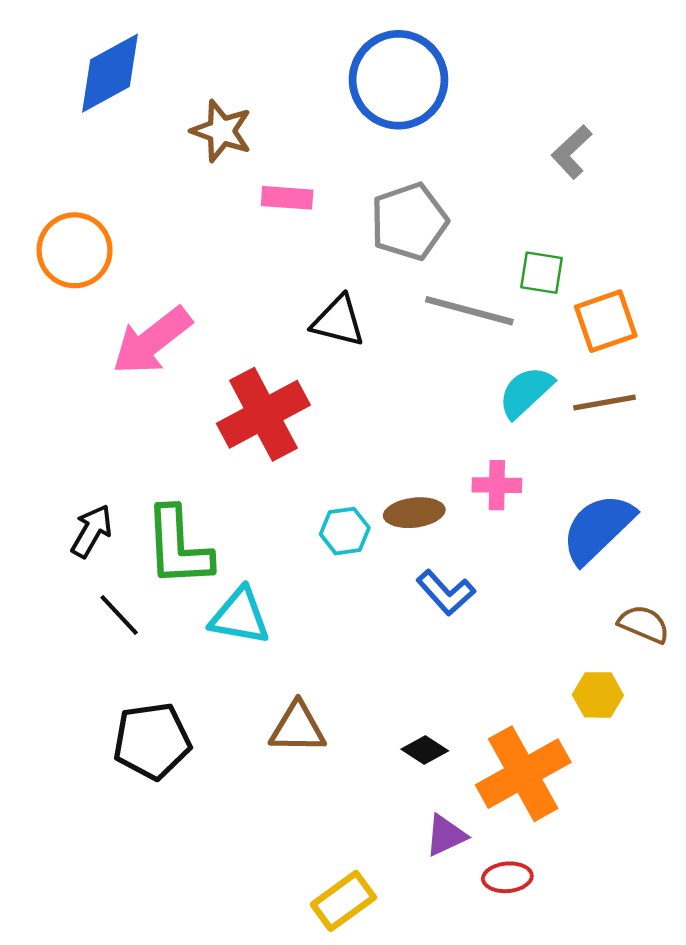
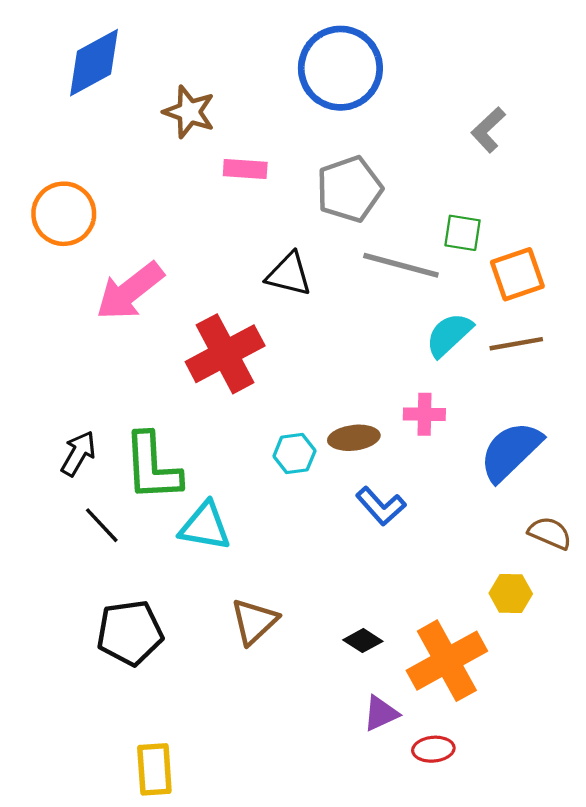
brown triangle: (298, 728) -> (254, 621), turned -44
yellow rectangle: (343, 901) -> (154, 769), moved, turned -58

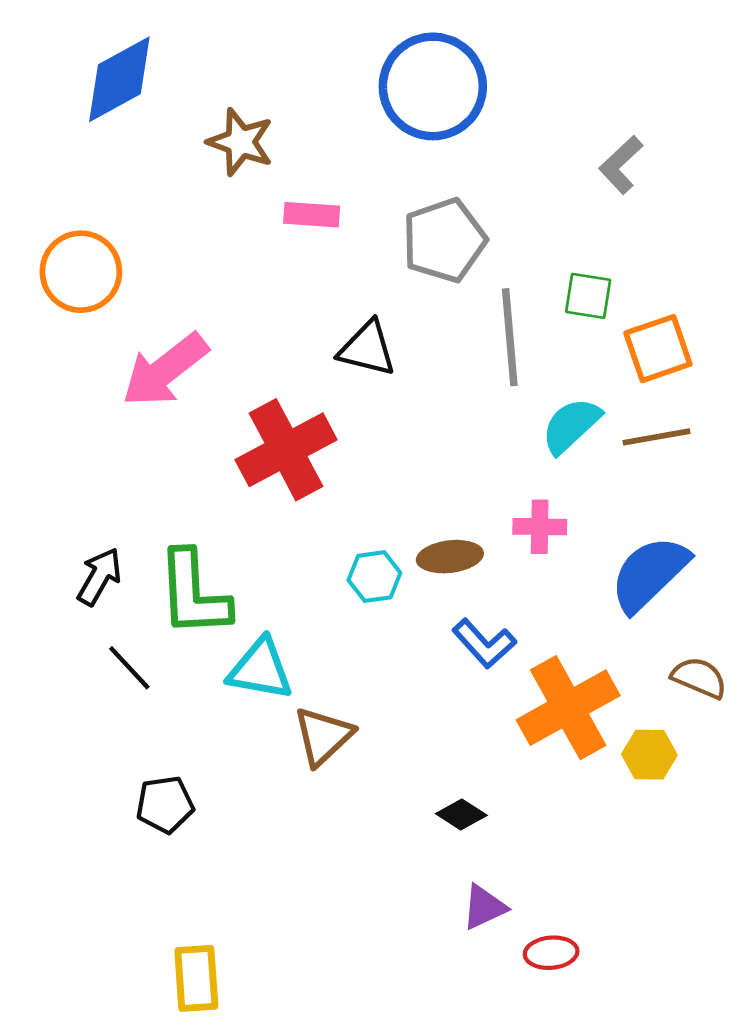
gray line: (401, 265) -> (510, 337), turned 70
brown triangle: (254, 621) -> (323, 736), moved
black pentagon: (130, 633) -> (165, 805), size x0.7
orange cross: (447, 661) -> (568, 708), moved

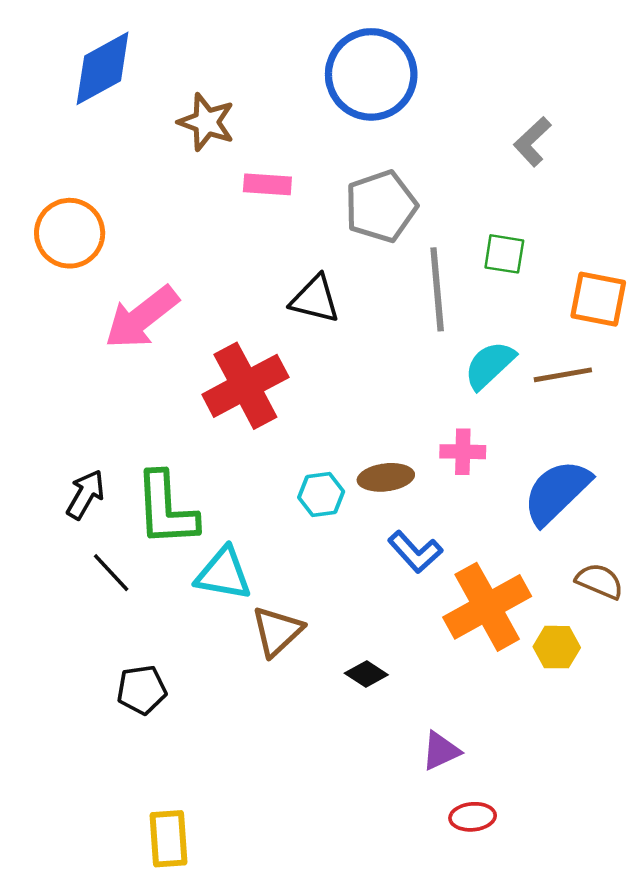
orange square: (658, 349) -> (598, 299), moved, turned 30
black diamond: (461, 815) -> (366, 674), moved
purple triangle: (484, 907) -> (441, 751), moved

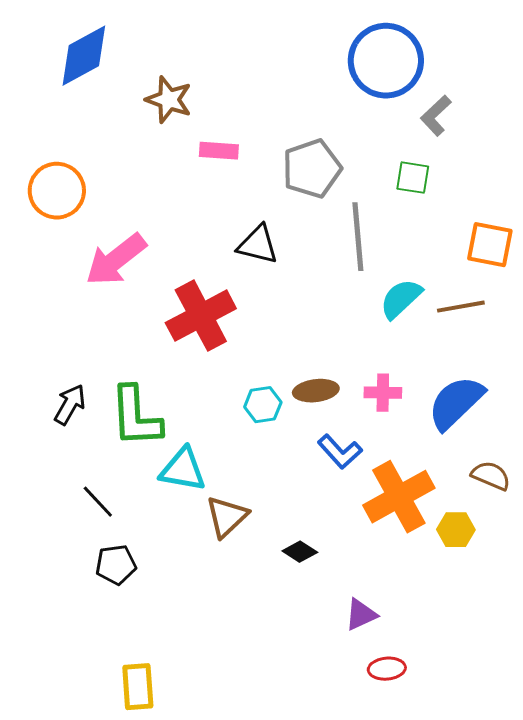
blue circle: (371, 74) -> (386, 61), moved
green square: (504, 254) -> (413, 178), moved
pink cross: (463, 452) -> (383, 393), moved
black line: (111, 573) -> (98, 502), moved

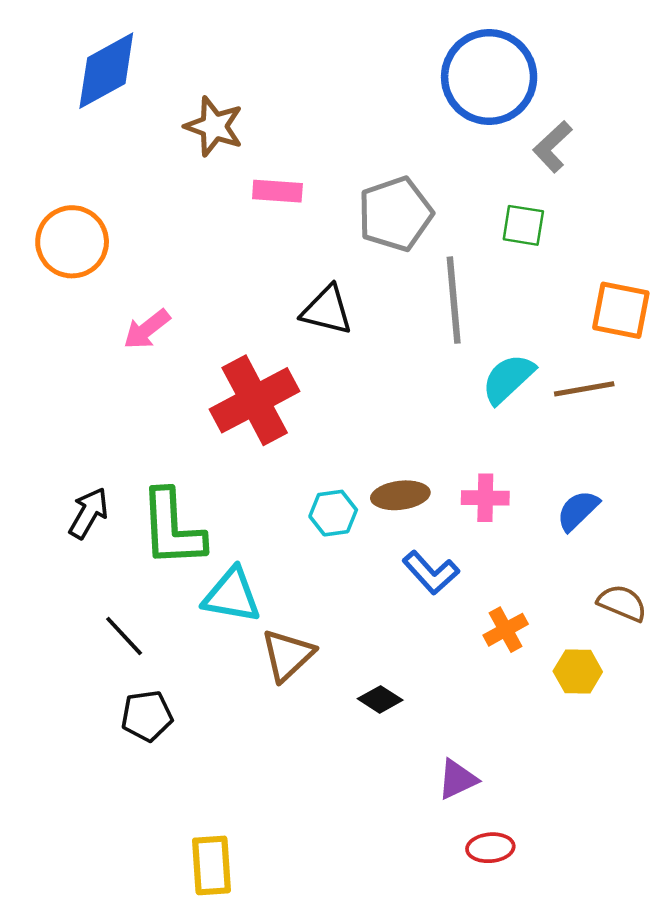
pink arrow: (116, 260) -> (147, 329), size x0.6
blue semicircle: (456, 403) -> (578, 511), size x0.6
orange cross: (399, 497) -> (506, 630), size x0.5
yellow rectangle: (138, 687) -> (211, 865), moved

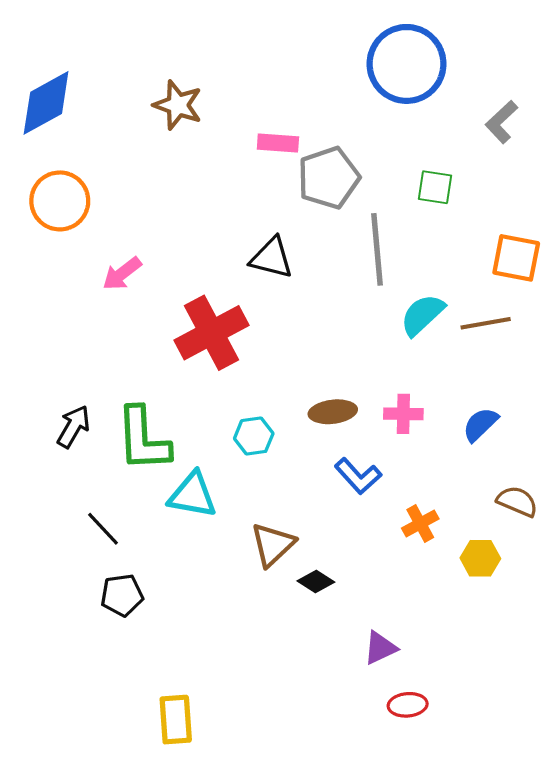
blue diamond: (106, 71) -> (46, 103), moved
gray L-shape: (552, 147) -> (501, 122), moved
pink rectangle: (277, 191) -> (278, 143), moved
cyan hexagon: (333, 513) -> (254, 436), moved
brown triangle: (288, 655) -> (273, 545), moved

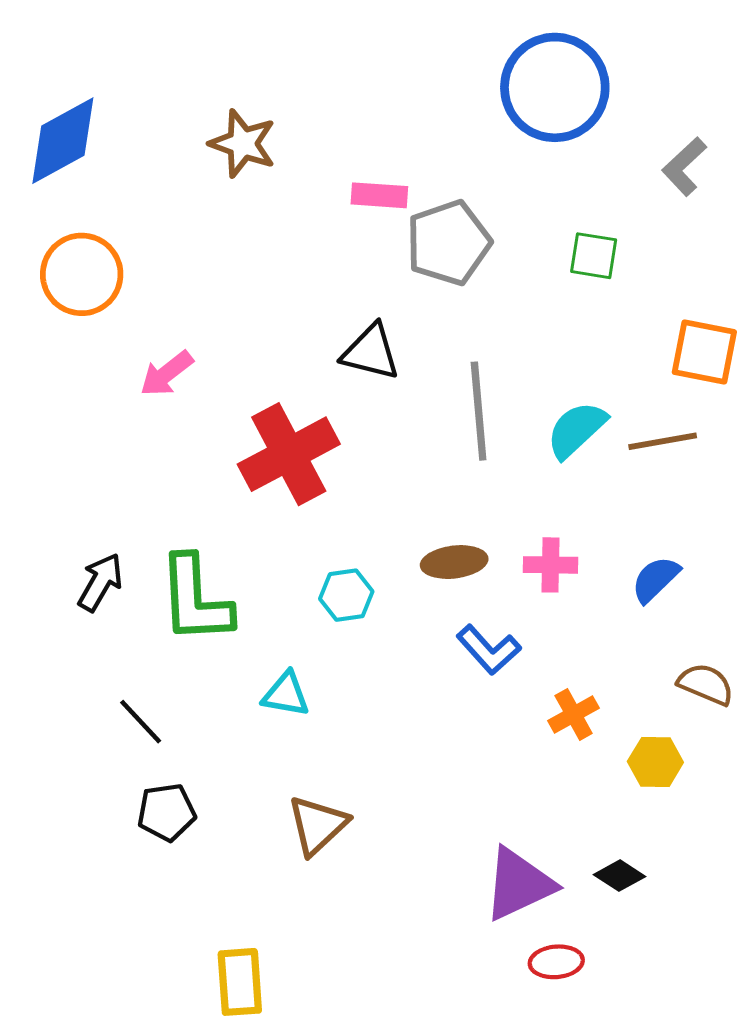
gray line: (377, 249) -> (479, 411), moved
cyan triangle: (193, 495) -> (286, 694), moved, size x0.7
brown triangle: (273, 545) -> (318, 825), moved
black diamond: (316, 581) -> (620, 876), moved
purple triangle: (380, 648) -> (519, 884), size x1.6

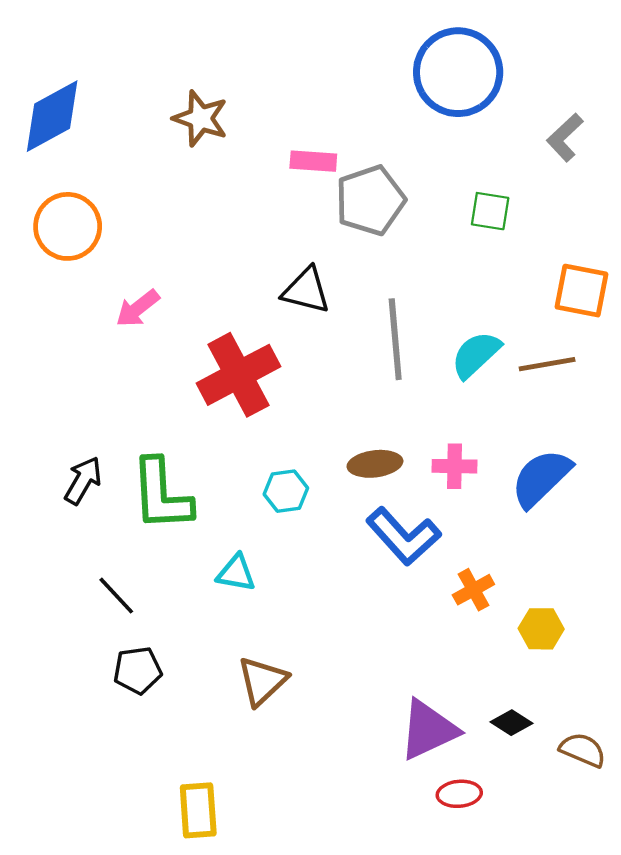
blue semicircle: (655, 579) -> (541, 478), size x1.5
blue L-shape: (489, 650) -> (403, 536), size x1.4
brown semicircle: (706, 684) -> (583, 750), moved

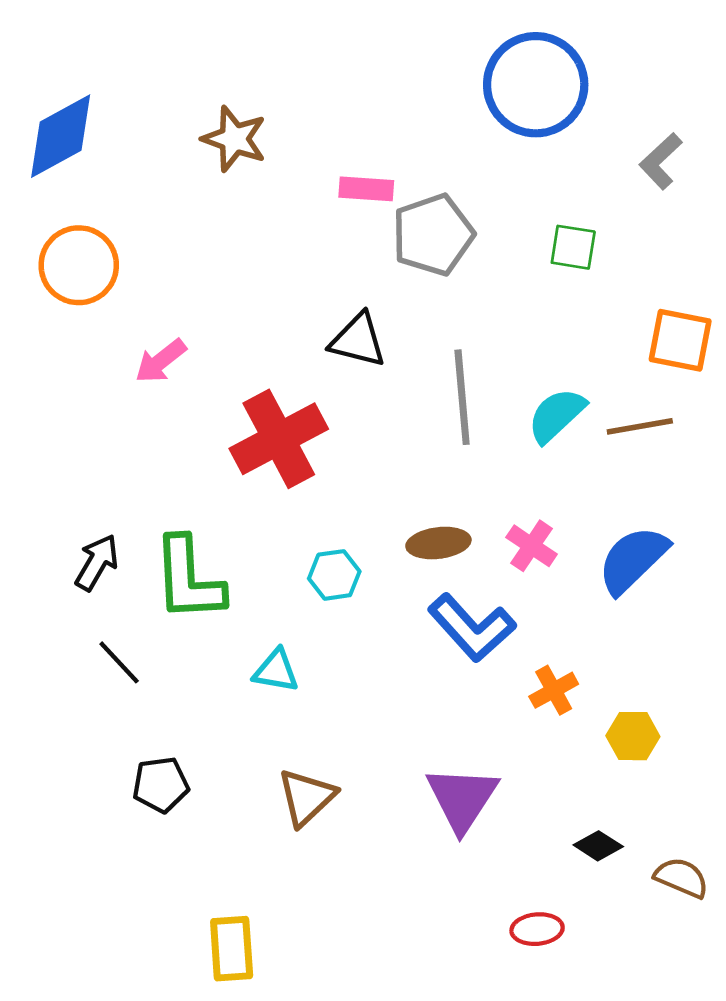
pink cross: (455, 466) -> (532, 546), turned 33
black line: (116, 596) -> (119, 662), moved
purple triangle: (428, 730) -> (462, 799), moved, turned -32

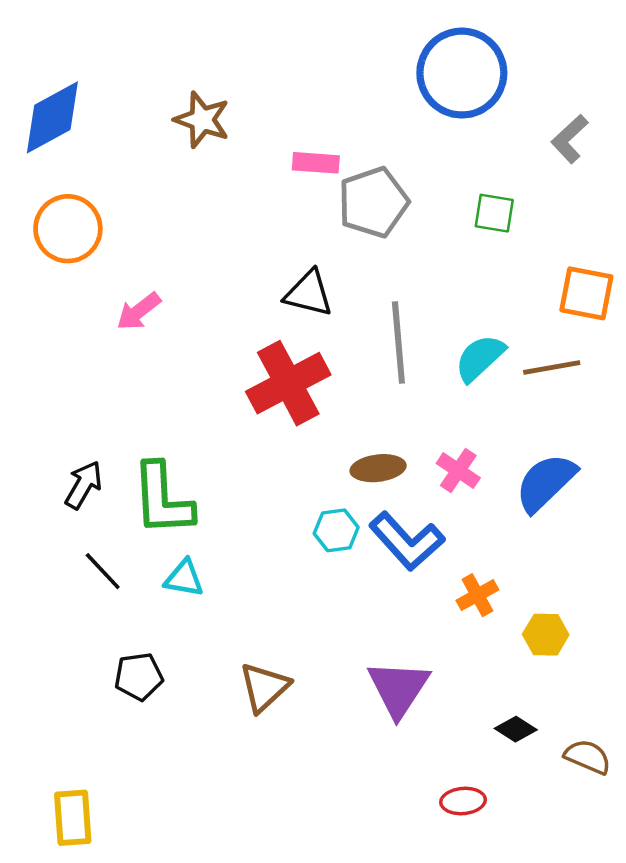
red cross: (279, 439) -> (288, 383), moved
cyan hexagon: (334, 575) -> (336, 530), moved
cyan triangle: (276, 671) -> (184, 578), moved
yellow rectangle: (232, 949) -> (73, 818), moved

